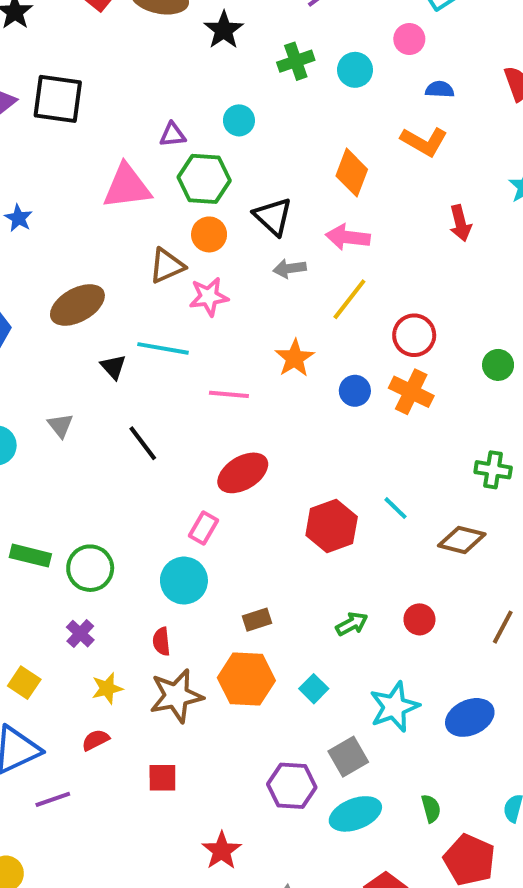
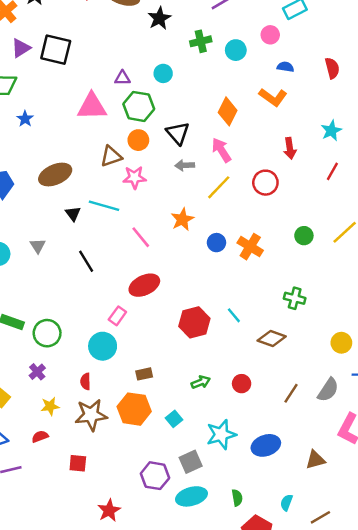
pink arrow: (348, 237) -> (221, 150), turned 45
red circle: (414, 335) -> (265, 183), moved
pink line: (229, 394) -> (141, 237), turned 40

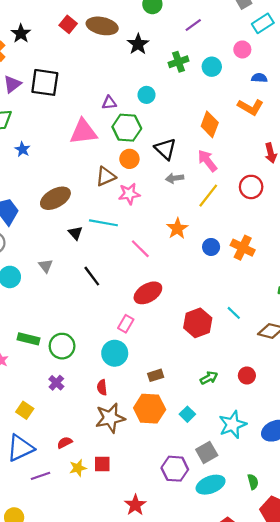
yellow star: (50, 406) -> (78, 468), moved

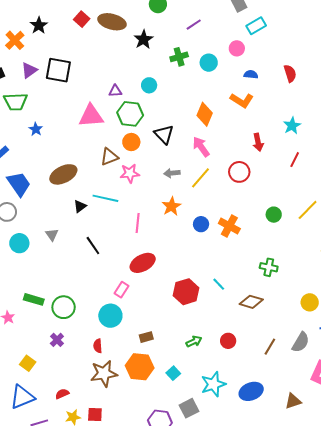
gray arrow: (175, 178) -> (172, 173), moved
black triangle: (75, 233) -> (80, 206), turned 32
pink line: (140, 249) -> (138, 223), turned 48

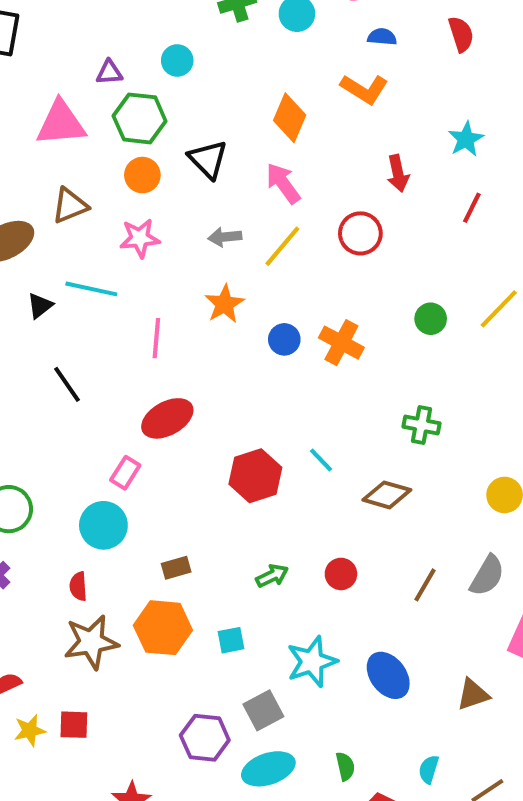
brown triangle: (109, 157) -> (70, 206), moved
cyan square: (173, 373) -> (231, 640), turned 32
blue ellipse: (251, 391) -> (388, 675), turned 75

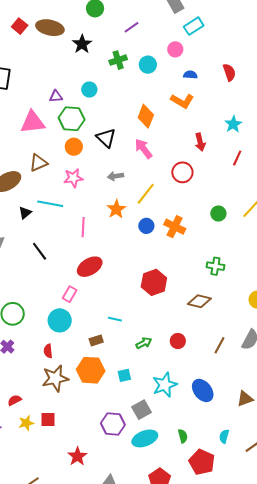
yellow line: (282, 246) -> (146, 194), moved
cyan line: (321, 460) -> (115, 319), moved, turned -32
red hexagon: (255, 476) -> (154, 282), moved

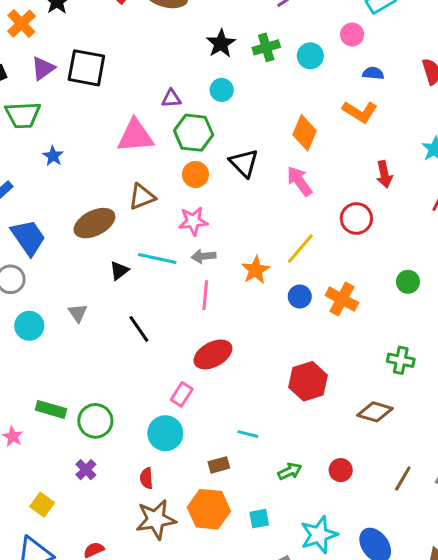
black star: (82, 44) -> (221, 44), moved
gray arrow: (115, 176) -> (204, 256), moved

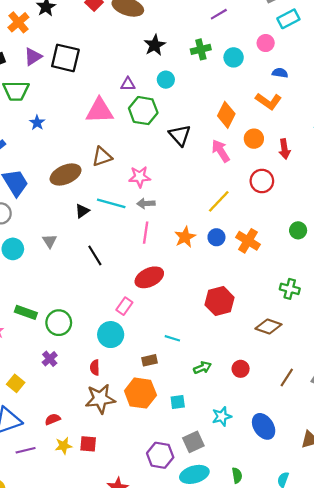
black star: (221, 44) -> (155, 45), moved
orange circle: (195, 174) -> (254, 139), moved
orange star: (256, 270) -> (185, 237), moved
cyan star: (319, 535) -> (222, 416), size x0.7

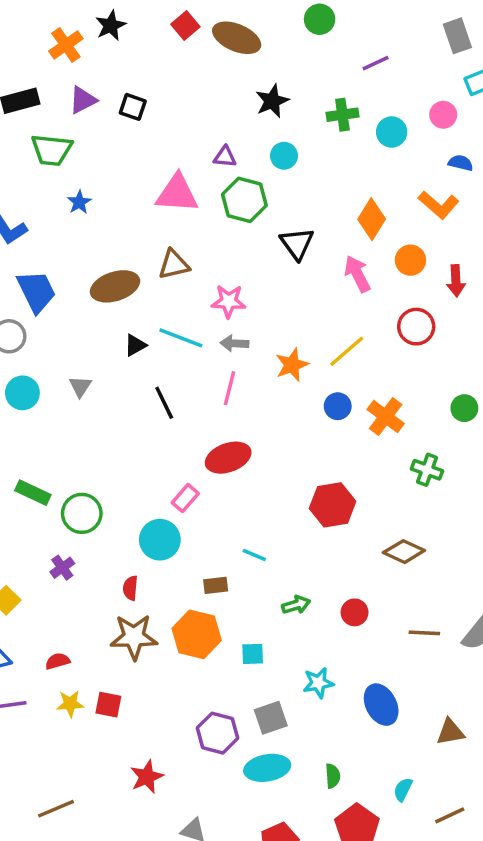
black square: (65, 58) -> (133, 107), size x0.6
orange star: (185, 237) -> (292, 365), moved
black line: (95, 255) -> (164, 403), moved
green cross: (290, 289) -> (427, 470), moved
brown line: (287, 378) -> (424, 633), turned 54

